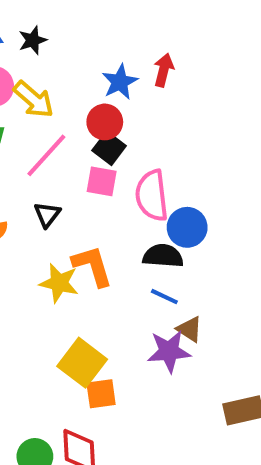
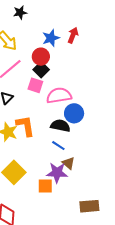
black star: (33, 40) -> (20, 12), moved
pink semicircle: (152, 196) -> (59, 96), turned 80
orange square: (101, 394) -> (45, 186), moved

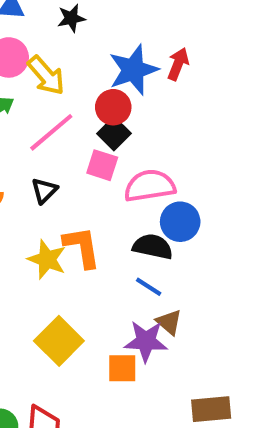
blue star: (51, 38) -> (133, 70), size x1.4

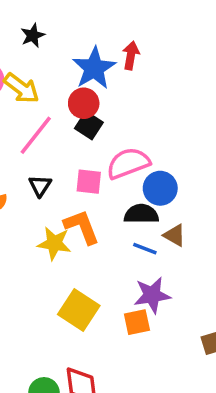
pink square: (102, 165) -> (89, 182), moved
brown triangle: (169, 322) -> (175, 235), moved

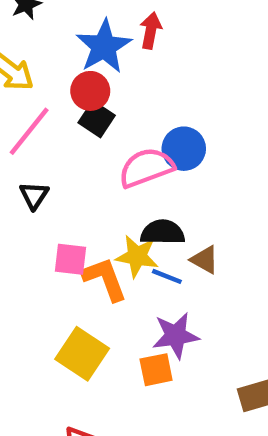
pink square: (89, 182) -> (70, 259), moved
blue circle: (160, 188) -> (184, 149), moved
orange L-shape: (82, 227) -> (105, 279), moved
yellow star: (54, 243) -> (137, 256), moved

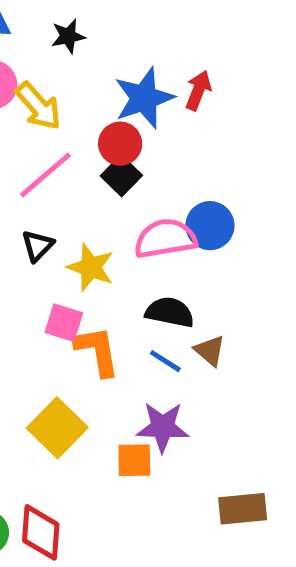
yellow star: (137, 256) -> (91, 267), moved

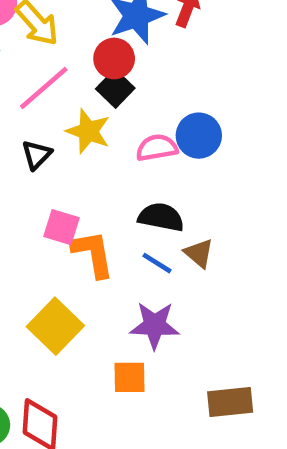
pink semicircle: (165, 239) -> (157, 148), size x0.7
yellow star: (91, 267) -> (88, 131), moved
orange square: (134, 460) -> (130, 377), moved

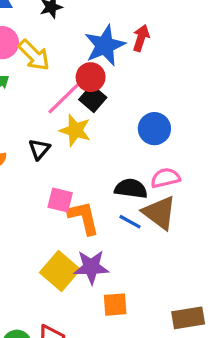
pink line: (44, 88) -> (65, 97), moved
pink semicircle: (157, 148) -> (165, 178), moved
brown triangle: (199, 253) -> (159, 213), size x1.6
purple star: (155, 325) -> (91, 267), moved

